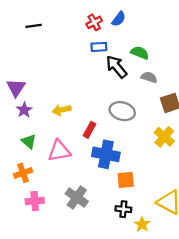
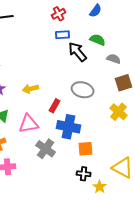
blue semicircle: (119, 19) -> (96, 11), moved
gray semicircle: (149, 77) -> (114, 59), moved
gray cross: (77, 197) -> (46, 149), moved

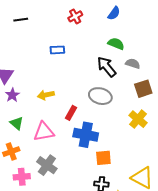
blue rectangle: (63, 35) -> (57, 50), moved
black arrow: (78, 52) -> (107, 67), moved
gray cross: (46, 149) -> (47, 165), moved

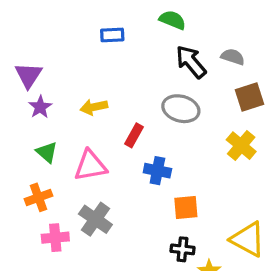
green semicircle: (116, 44) -> (172, 20), moved
blue cross: (86, 135) -> (157, 171), size x0.7

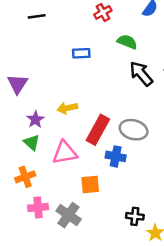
purple star: (40, 107) -> (35, 120), moved
gray ellipse: (181, 109) -> (134, 130), moved
red rectangle: (134, 135) -> (98, 130), size x1.6
orange square: (186, 207) -> (90, 184), moved
gray cross: (95, 219) -> (69, 215), moved

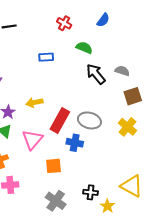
red cross: (103, 12) -> (64, 23), turned -32
pink triangle: (65, 153) -> (32, 140), turned -40
gray cross: (69, 215) -> (56, 201), moved

